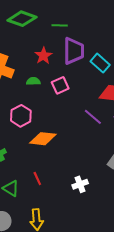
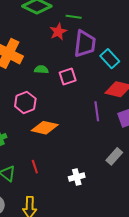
red star: (43, 56) -> (58, 32), moved
purple line: (93, 117) -> (97, 111), turned 36

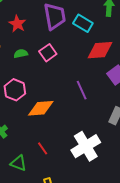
red star: (58, 32) -> (17, 24), moved
purple line: (97, 111) -> (82, 90), moved
white cross: (77, 177) -> (86, 146), size x1.8

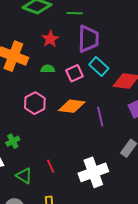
cyan rectangle: (83, 23) -> (99, 67), moved
orange diamond: (41, 108) -> (72, 106), moved

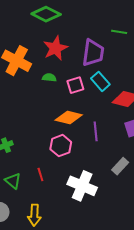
green line: (75, 13) -> (119, 32), moved
red star: (50, 39) -> (55, 48), size x1.4
pink hexagon: (35, 103) -> (61, 146), moved
white cross: (93, 172) -> (82, 186), turned 36

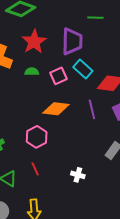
purple line: (96, 131) -> (92, 109), moved
pink hexagon: (61, 146) -> (37, 137), moved
white cross: (82, 186) -> (78, 175), size x0.5

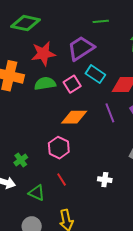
purple trapezoid: (72, 41) -> (81, 48), turned -116
red star: (34, 42) -> (43, 54), turned 30
green semicircle: (32, 72) -> (45, 84), size x1.5

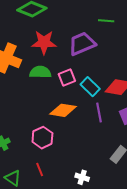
cyan rectangle: (95, 74) -> (90, 87), moved

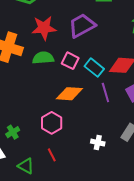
pink square: (67, 78) -> (70, 61), turned -36
white cross: (82, 177) -> (98, 143), moved

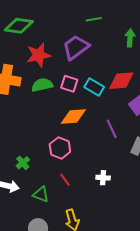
purple line: (105, 92) -> (112, 129), moved
white cross: (98, 143) -> (103, 178), moved

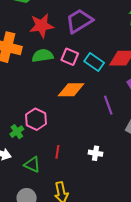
pink hexagon: (60, 148) -> (36, 119), moved
red line: (65, 180) -> (57, 152), turned 40

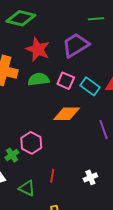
red star: (42, 26) -> (38, 49), turned 30
white cross: (96, 153) -> (90, 177), turned -32

